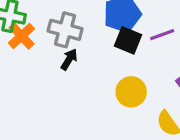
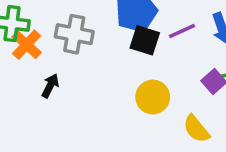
black arrow: (69, 59) -> (50, 86), moved

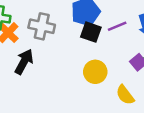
black arrow: (50, 86) -> (24, 62), size x1.5

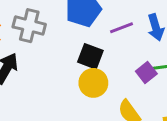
black square: (91, 32) -> (90, 56), moved

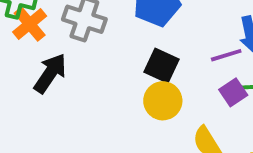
purple line: (122, 28) -> (226, 55), moved

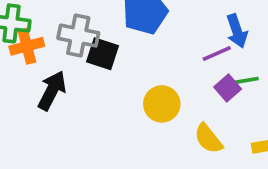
orange cross: (30, 24) -> (27, 46), turned 32
black square: (162, 66) -> (102, 54), moved

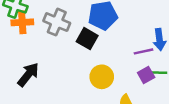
black square: (102, 54) -> (87, 39), moved
black arrow: (52, 91) -> (28, 75), moved

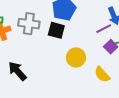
black arrow: (28, 75) -> (17, 71), turned -65

